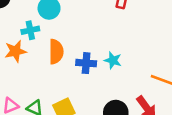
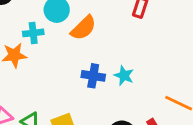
orange semicircle: (56, 52) -> (83, 28), moved, turned 40

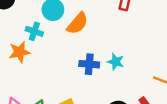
cyan cross: (33, 33) -> (34, 31), turned 30

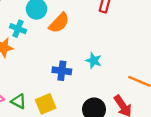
blue cross: (89, 64) -> (62, 71), moved

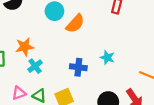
cyan cross: (18, 29) -> (35, 66), moved, turned 32

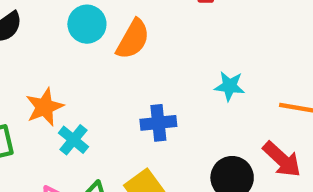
cyan star: (107, 58) -> (230, 86), moved

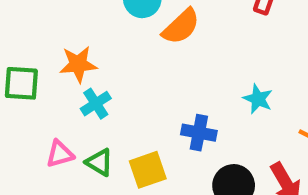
blue cross: (158, 123) -> (199, 133), moved

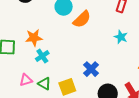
cyan star: (258, 99) -> (121, 37), moved
blue cross: (199, 133) -> (91, 69), turned 35

